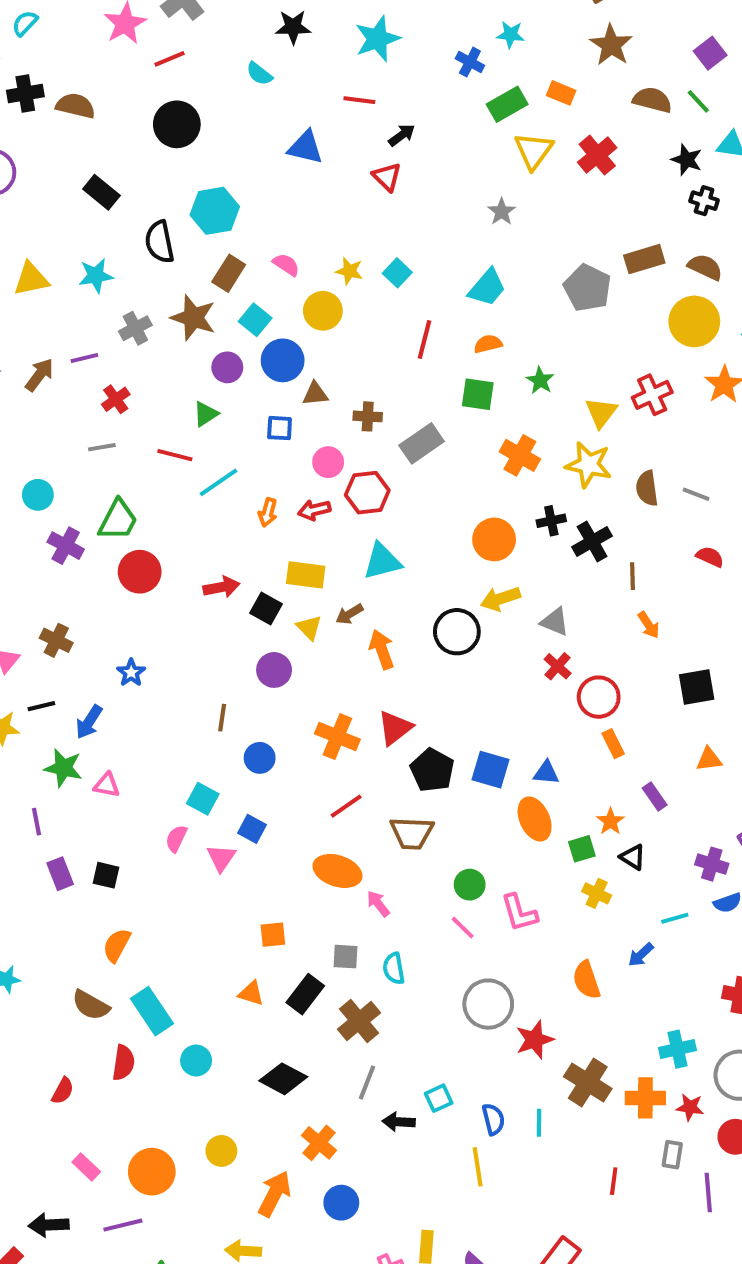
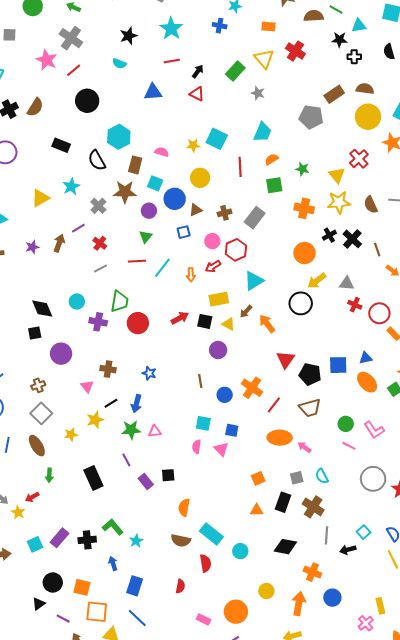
green rectangle: (507, 104) -> (235, 71), moved
brown semicircle: (76, 106) -> (35, 107), turned 126
cyan square: (397, 273) -> (217, 139), size x1.5
yellow circle: (323, 311) -> (200, 178), moved
orange cross: (337, 737) -> (252, 388), moved, turned 30

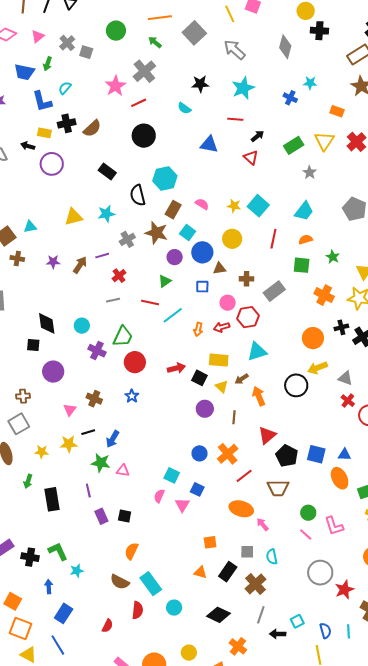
blue star: (149, 373) -> (132, 396), moved
brown line: (200, 381) -> (234, 417), moved
green arrow: (49, 475) -> (28, 481), moved

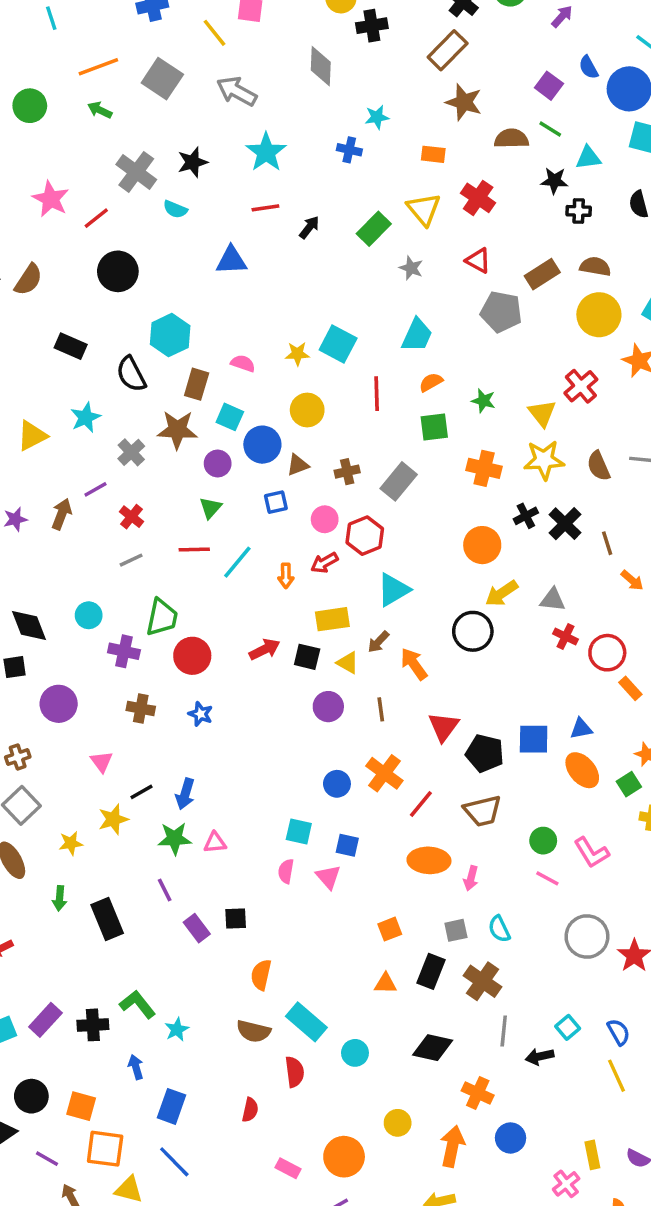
gray cross: (144, 71) -> (136, 172), moved
red triangle: (251, 157) -> (478, 260), moved
brown cross: (94, 399) -> (141, 708), moved
pink arrow: (263, 524) -> (471, 878), turned -112

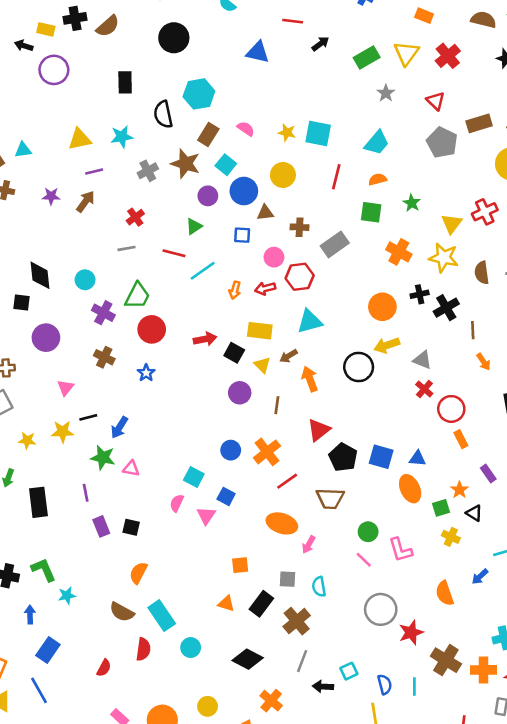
cyan square: (338, 344) -> (318, 133), turned -32
black rectangle: (71, 346) -> (125, 82), turned 50
purple line: (95, 489) -> (94, 172), moved

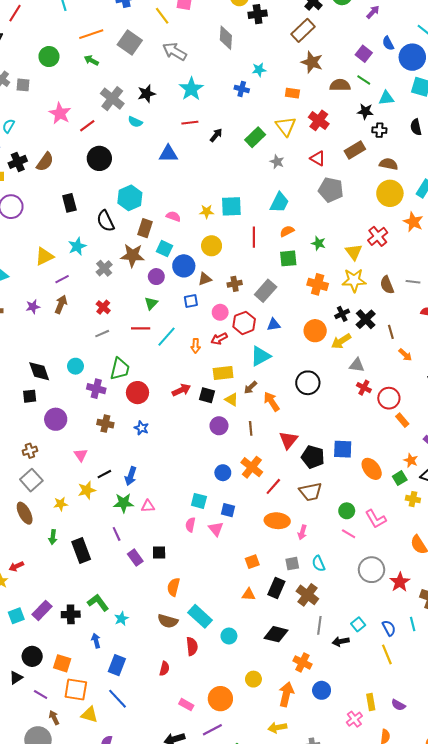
brown rectangle: (479, 123) -> (355, 150), moved
yellow arrow: (387, 345) -> (341, 341), moved
blue triangle: (417, 458) -> (274, 325), moved

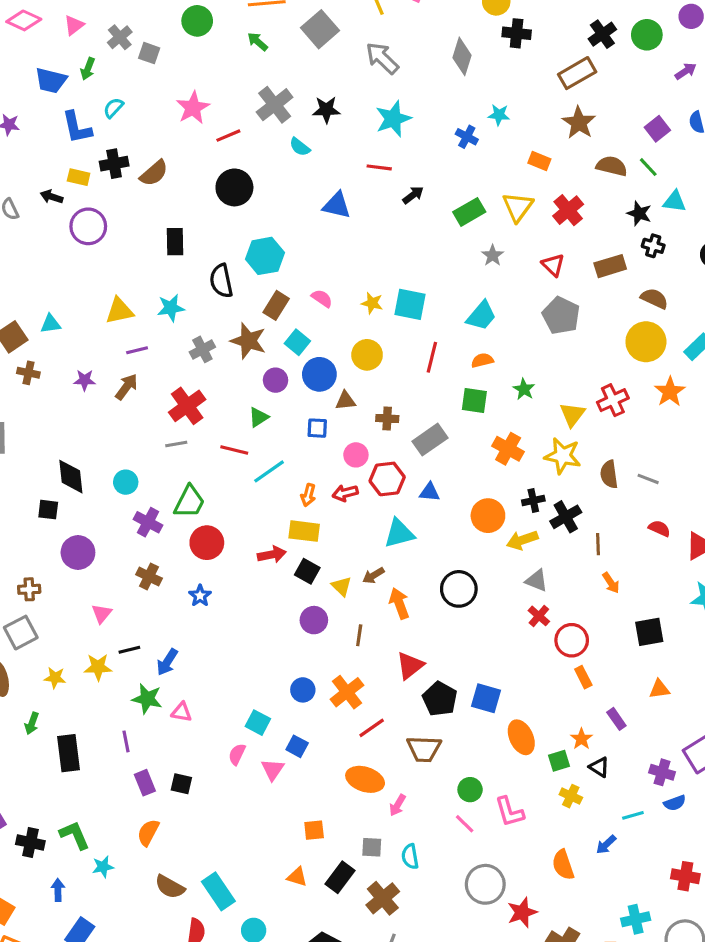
red cross: (103, 307) -> (187, 406), size x1.6
yellow rectangle: (223, 373) -> (304, 531), moved
orange semicircle: (173, 587) -> (148, 833), moved

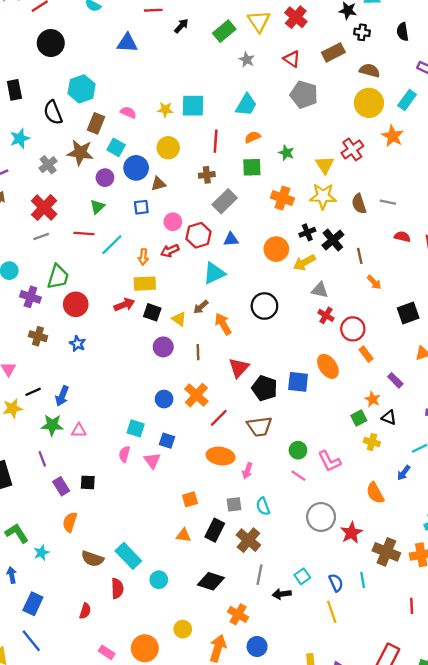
brown cross: (387, 418) -> (207, 175), moved
orange ellipse: (521, 737) -> (328, 366), moved

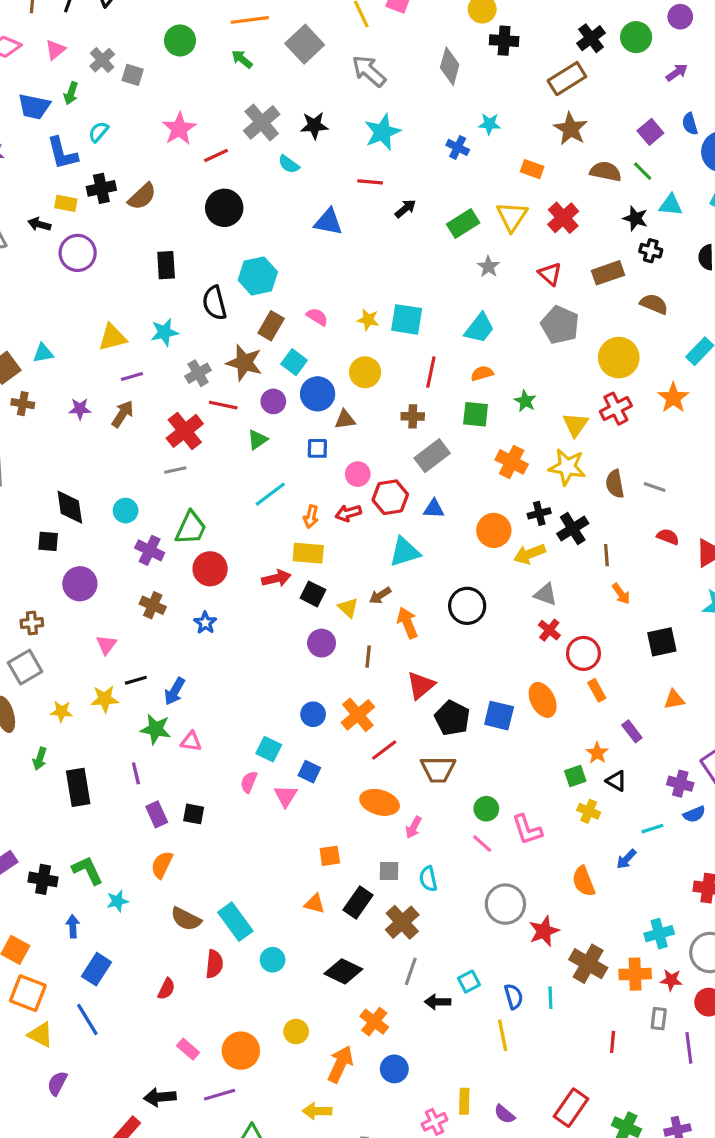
yellow circle: (369, 103) -> (619, 358), moved
red line: (84, 234) -> (223, 405), moved

